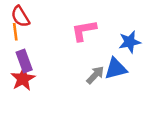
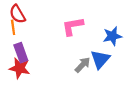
blue triangle: (116, 69) -> (100, 59), turned -35
red star: (23, 79) -> (20, 68), turned -30

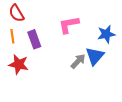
orange line: (13, 27) -> (12, 36), moved
purple rectangle: (21, 53) -> (34, 39), moved

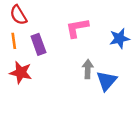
blue triangle: (95, 56) -> (107, 81), moved
gray arrow: (78, 61) -> (88, 69), turned -42

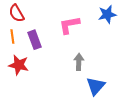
blue star: (119, 38) -> (107, 14), moved
blue triangle: (107, 81) -> (96, 86), moved

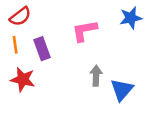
red semicircle: (17, 13) -> (20, 16), turned -96
blue triangle: (96, 86) -> (122, 90), moved

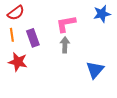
gray arrow: (96, 76) -> (65, 45), moved

